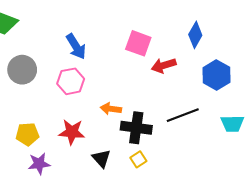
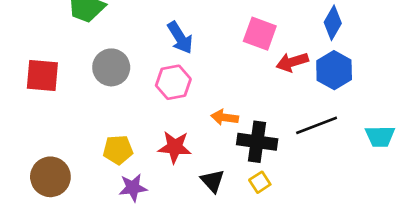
blue hexagon: (216, 75) -> (334, 70), moved

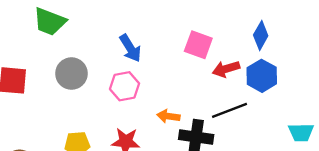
black line: (317, 125) -> (229, 110), moved

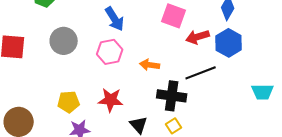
orange arrow: (168, 116) -> (150, 65), moved

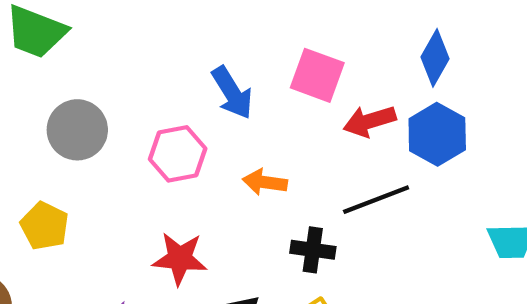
blue arrow: (115, 19) -> (232, 93), moved
black cross: (172, 96) -> (313, 250), size x0.7
yellow pentagon: (69, 102) -> (45, 226), moved, turned 30

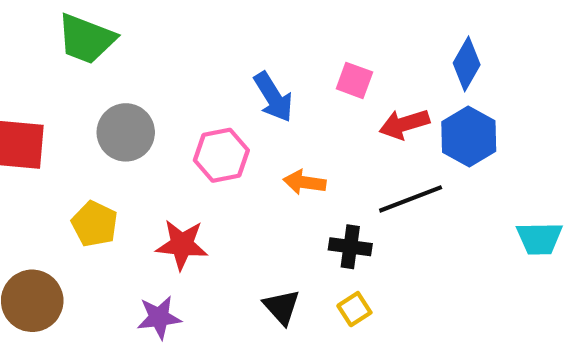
pink square: (317, 75) -> (354, 80), size x0.7
red star: (180, 259) -> (182, 245), moved

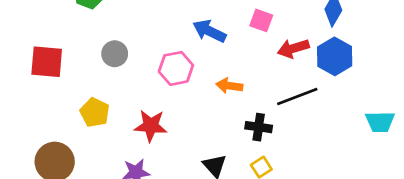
blue arrow: (273, 97) -> (209, 31), turned 148
gray circle: (126, 132) -> (115, 54), size x0.7

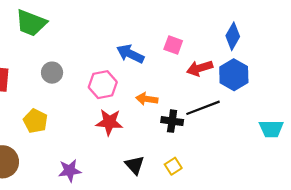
red star: (151, 126) -> (109, 122), moved
black cross: (259, 127) -> (172, 121), moved

